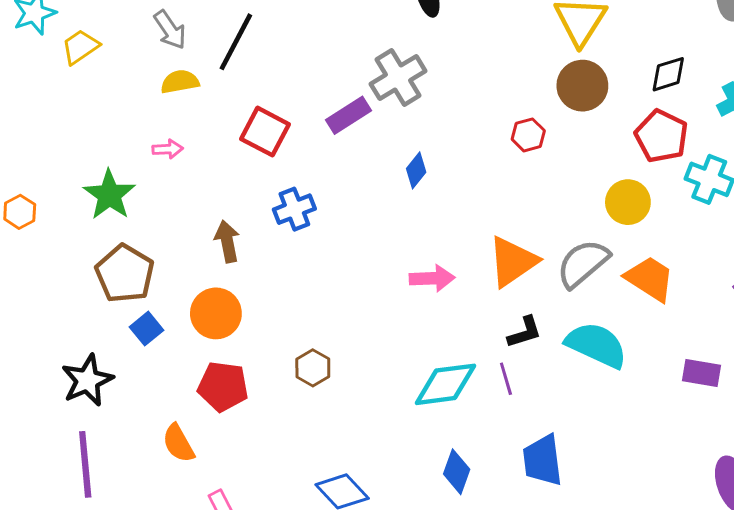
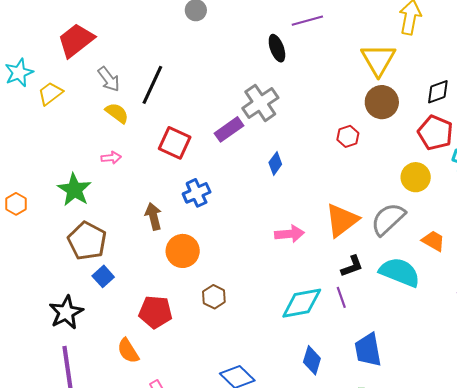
yellow semicircle: (180, 82) -> (117, 113), turned 50
orange trapezoid: (650, 279) -> (433, 241), moved, size x0.7
orange circle: (216, 313) -> (183, 251), moved

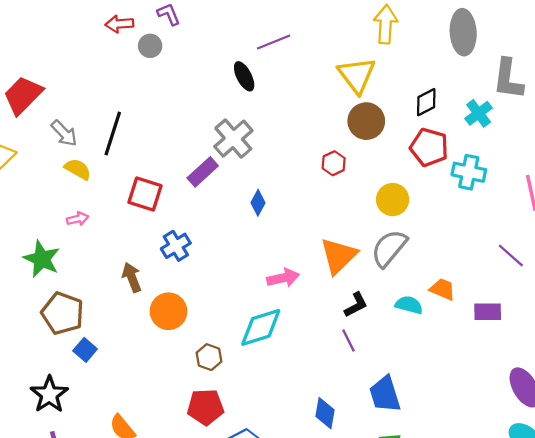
yellow circle: (416, 177) -> (393, 200), moved
orange trapezoid: (433, 241) -> (443, 289), moved
cyan semicircle: (400, 272) -> (409, 305), size x0.6
cyan diamond: (302, 303) -> (261, 327), moved
red pentagon: (155, 312) -> (205, 407), moved

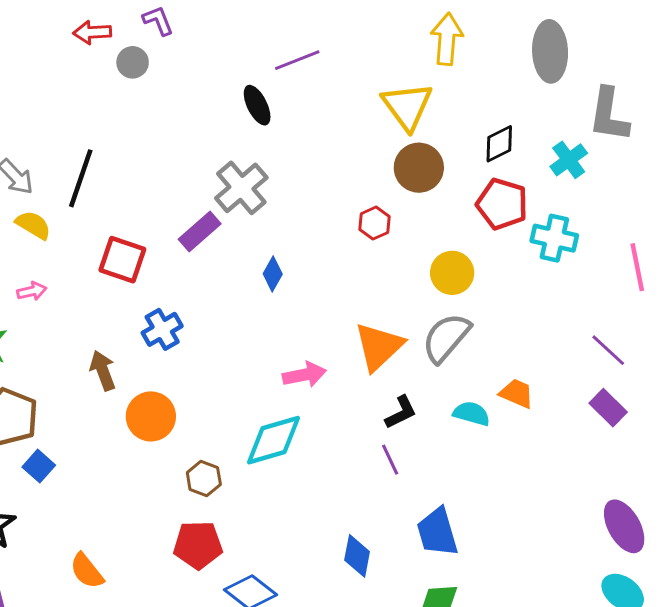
purple rectangle: (488, 312) -> (608, 408), moved, turned 44

